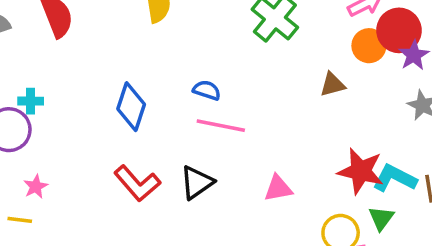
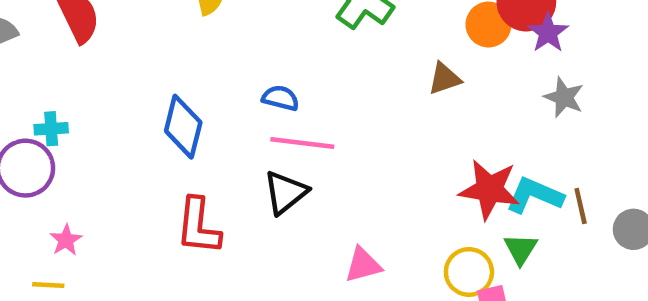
red L-shape: (137, 183) -> (198, 226), turned 51
black triangle: (197, 183) -> (285, 192), moved
pink triangle: (278, 188) -> (363, 265), moved

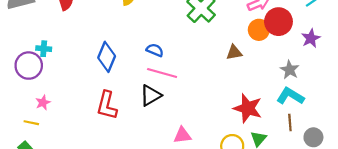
purple star: (548, 33) -> (311, 38), moved
cyan L-shape: (535, 195) -> (290, 96), moved

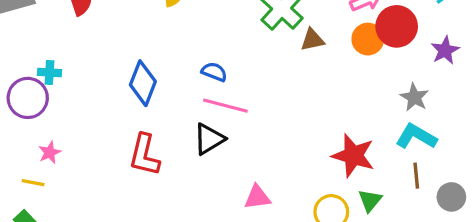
brown triangle: (234, 52) -> (312, 40), moved

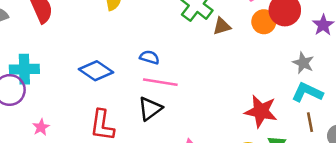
cyan cross: (49, 73) -> (24, 69), size x1.6
blue diamond: (143, 83) -> (96, 71), turned -72
pink star: (50, 152) -> (41, 127), moved

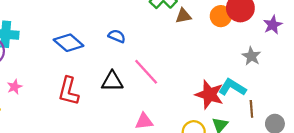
pink line: (160, 82) -> (146, 72), moved, turned 32
cyan L-shape: (307, 92) -> (232, 87), moved
black triangle: (150, 109) -> (112, 81), turned 30

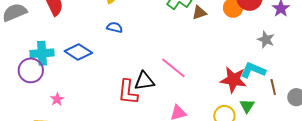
blue semicircle: (117, 36) -> (115, 27), moved
blue diamond: (69, 43) -> (78, 52), moved
red L-shape: (69, 91) -> (128, 92), moved

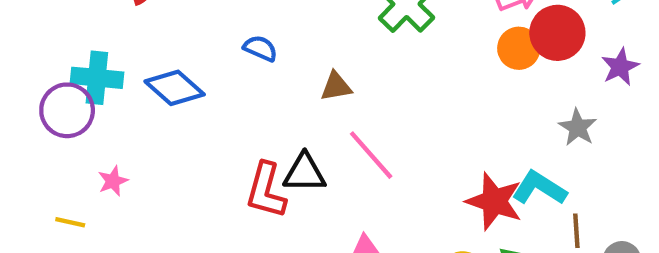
brown triangle: (199, 13) -> (336, 86), moved

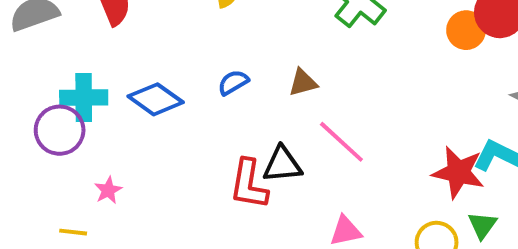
blue semicircle: (260, 48) -> (233, 83), moved, turned -48

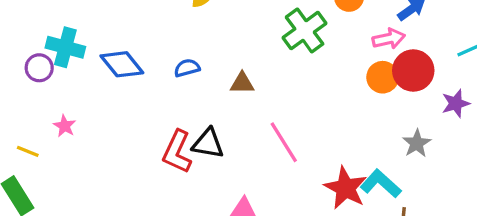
purple circle: (60, 130) -> (39, 68), size x0.7
pink line: (341, 142) -> (284, 142), moved
pink star: (108, 190) -> (65, 126), turned -30

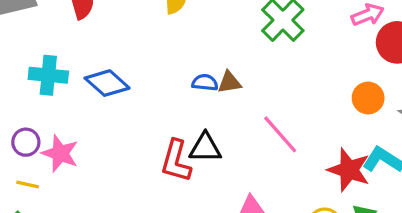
purple circle: (39, 68) -> (26, 142), moved
blue semicircle: (187, 68) -> (205, 83), moved, turned 30
orange circle: (383, 77) -> (368, 98), moved
pink star: (65, 126) -> (60, 153), size x1.6

